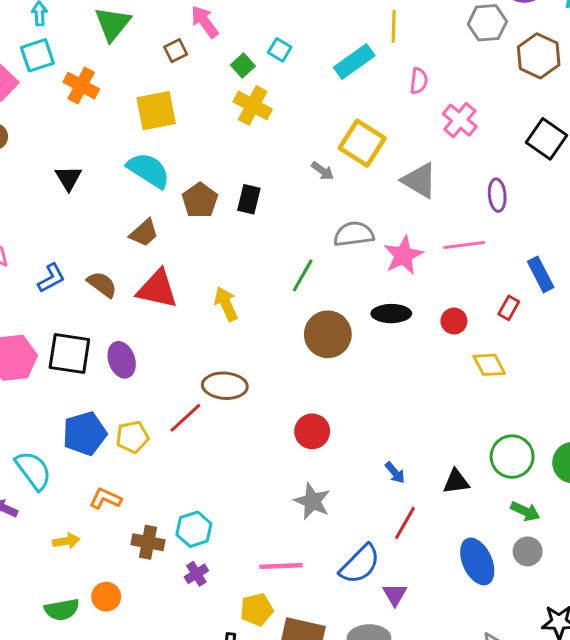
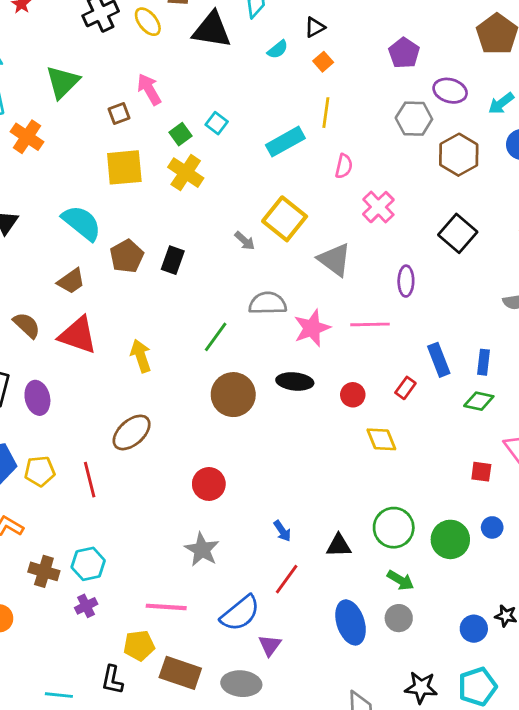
yellow square: (156, 111) -> (124, 167), moved
brown ellipse: (225, 386) -> (132, 432), turned -51
red line: (185, 418) -> (90, 480), moved, turned -68

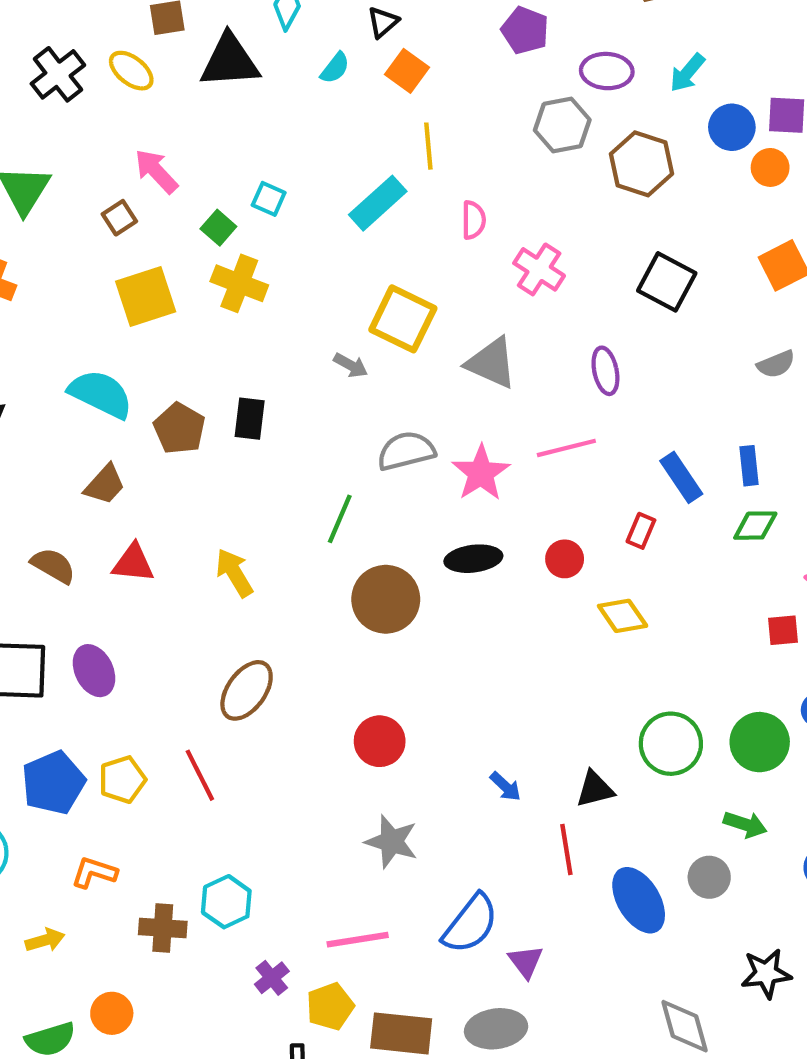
orange square: (323, 62) -> (407, 71), size x1.4
red triangle: (78, 335) -> (133, 563), size x0.7
red line: (287, 579) -> (566, 850), moved, turned -32
green arrow: (401, 580) -> (745, 824), moved
purple cross: (86, 606) -> (272, 978), moved

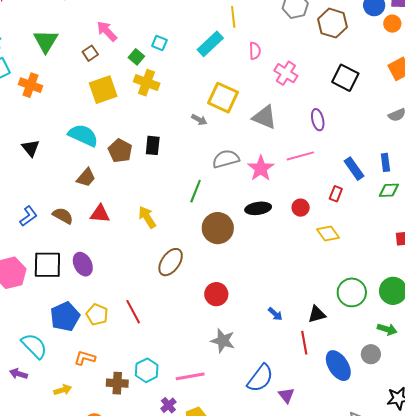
brown ellipse: (247, 690) -> (171, 262), moved
yellow pentagon: (122, 780) -> (97, 314), turned -30
pink line: (358, 940) -> (190, 376), moved

